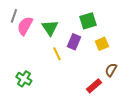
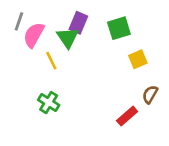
purple rectangle: (74, 42) -> (78, 23), moved
yellow line: (57, 54) -> (51, 61), moved
green cross: (24, 79) -> (49, 103), moved

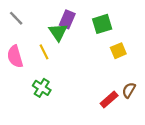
gray line: (19, 21) -> (16, 18), turned -63
pink semicircle: (34, 35) -> (15, 56), moved, turned -45
brown semicircle: (150, 94) -> (129, 90), moved

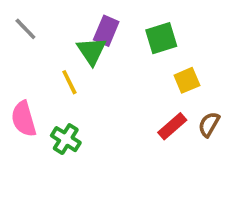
pink semicircle: (15, 56) -> (24, 119), moved
brown semicircle: (129, 90) -> (209, 124), moved
red rectangle: (109, 99) -> (172, 126), moved

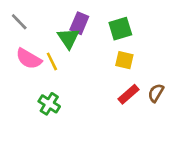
yellow square: (187, 80) -> (124, 60), moved, turned 36
pink semicircle: (24, 119) -> (29, 59), moved, turned -44

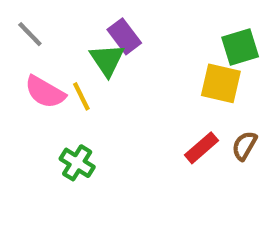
purple rectangle: (79, 23) -> (124, 36), turned -60
green square: (120, 29) -> (240, 47), moved
yellow square: (124, 60) -> (221, 83), moved, size x1.4

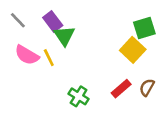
purple rectangle: (124, 36) -> (53, 22), moved
yellow square: (221, 83) -> (133, 50), turned 30
green cross: (77, 163) -> (79, 96), moved

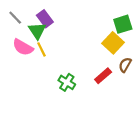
green triangle: (64, 36) -> (37, 31), moved
brown semicircle: (147, 87) -> (125, 65), moved

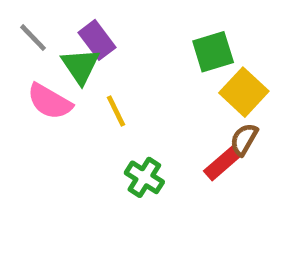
green square: (123, 24) -> (213, 52), moved
yellow line: (42, 49) -> (116, 111), moved
brown semicircle: (125, 65) -> (244, 139), moved

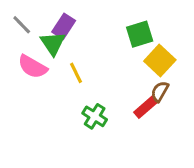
purple rectangle: (97, 40) -> (64, 26), turned 70

